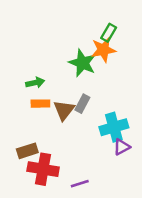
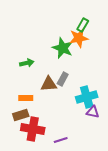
orange rectangle: (40, 104) -> (26, 98), moved
brown triangle: (64, 110) -> (49, 84), turned 48
purple triangle: (122, 147) -> (93, 112), turned 40

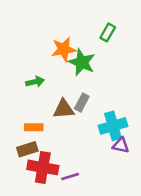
orange star: (79, 38) -> (64, 49), moved
purple line: (61, 140) -> (70, 177), moved

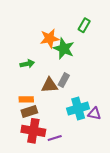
cyan cross: (113, 126) -> (78, 108), moved
brown rectangle: (27, 149) -> (29, 112), moved

